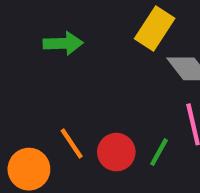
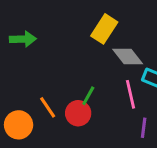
green arrow: (63, 43) -> (23, 39), moved
green line: (159, 152) -> (88, 96), moved

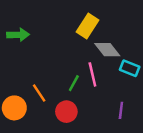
pink line: (130, 94) -> (92, 74), moved
red circle: (78, 113) -> (66, 112), moved

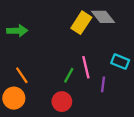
gray diamond: (107, 50) -> (103, 17), moved
orange line: (39, 93) -> (22, 75), moved
purple line: (121, 110) -> (103, 84), moved

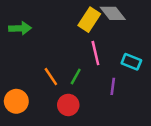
pink line: (86, 67) -> (95, 53), moved
orange line: (22, 75) -> (51, 77), moved

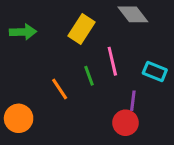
yellow rectangle: (89, 20) -> (82, 29), moved
green line: (76, 77) -> (89, 76), moved, turned -49
red circle: (68, 105) -> (126, 123), moved

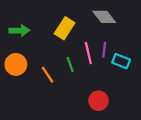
purple line: (133, 101) -> (104, 50), moved
orange circle: (19, 118) -> (16, 64), moved

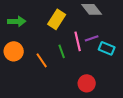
purple line: (104, 50) -> (92, 38), turned 64

